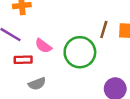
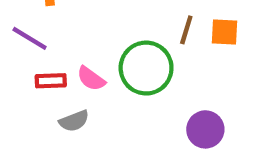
pink semicircle: (43, 46) -> (91, 79), moved

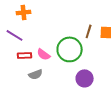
purple circle: (205, 129) -> (85, 78), moved

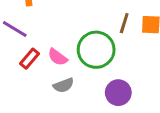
red rectangle: (25, 55) -> (30, 59), turned -48
gray semicircle: (36, 74) -> (64, 85), moved

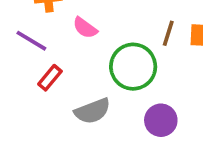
pink semicircle: (58, 57) -> (85, 28), moved
gray semicircle: (64, 85) -> (92, 111), size x1.4

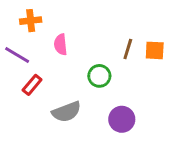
pink semicircle: (85, 28) -> (61, 45), turned 48
green circle: (133, 67) -> (99, 76), size x0.6

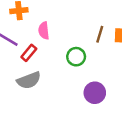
red rectangle: (32, 85) -> (29, 53), moved
gray semicircle: (66, 112) -> (29, 80), moved

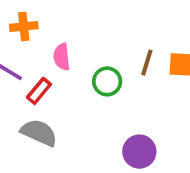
green circle: (76, 57) -> (107, 81), moved
gray semicircle: (29, 80) -> (39, 133), turned -135

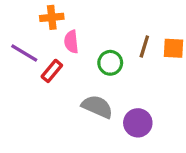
orange cross: (24, 27) -> (52, 17), moved
gray semicircle: (39, 133) -> (97, 107), moved

